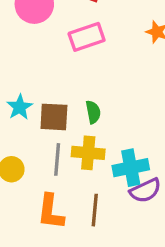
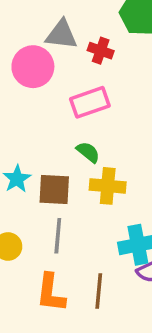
green semicircle: (93, 112) -> (88, 152), moved, turned -40
yellow cross: (88, 153) -> (108, 186), moved

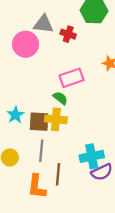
pink rectangle: (90, 102) -> (72, 78), moved
yellow cross: (108, 186) -> (56, 119), moved
brown line: (99, 291) -> (58, 174), moved

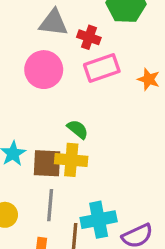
pink circle: (26, 44) -> (44, 70), moved
pink rectangle: (72, 78) -> (102, 68), moved
cyan cross: (92, 156) -> (99, 220), moved

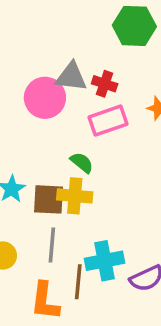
gray triangle: (53, 23) -> (71, 77), moved
red cross: (89, 37) -> (105, 84), moved
pink rectangle: (102, 68) -> (108, 121), moved

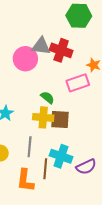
red cross: (105, 84) -> (61, 50), size x1.5
pink rectangle: (108, 121) -> (78, 83), moved
brown square: (48, 199) -> (60, 120), moved
cyan cross: (105, 261) -> (61, 156), turned 30

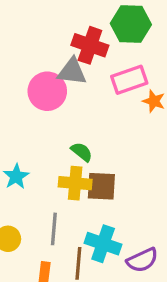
red cross: (61, 50) -> (90, 45), moved
pink rectangle: (78, 83) -> (129, 80), moved

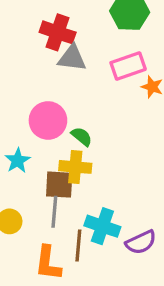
red cross: (90, 45) -> (58, 32), moved
pink circle: (47, 91) -> (48, 120), moved
brown square: (101, 186) -> (59, 185), moved

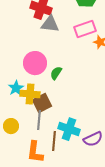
green semicircle: (82, 136) -> (56, 73), turned -96
yellow cross: (75, 167) -> (30, 94), moved
brown square: (59, 185) -> (42, 103), turned -30

